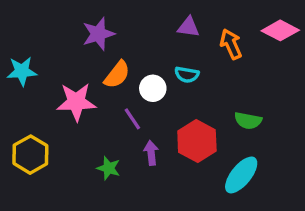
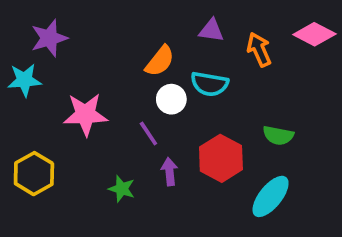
purple star: (98, 34) -> (49, 38), moved
orange semicircle: (117, 75) -> (160, 61), moved
cyan semicircle: (187, 75) -> (209, 84), size x1.4

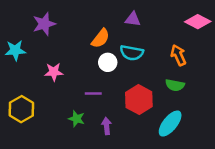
purple star: (49, 38) -> (44, 24), moved
orange arrow: (259, 50) -> (178, 55), moved
pink star: (85, 114) -> (54, 72), size x0.7
purple line: (148, 133) -> (93, 94), moved, turned -56
purple arrow: (169, 172) -> (107, 126), moved

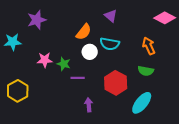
purple triangle: (133, 19) -> (111, 16), turned 32
green star: (77, 119) -> (64, 64), moved

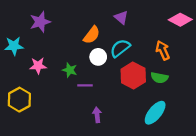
cyan semicircle: (110, 44) -> (120, 48), turned 132
pink star: (45, 60) -> (38, 66), moved
red hexagon: (116, 83) -> (133, 76), moved

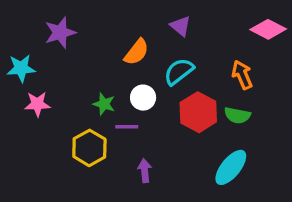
white circle: (98, 57) -> (143, 98), moved
pink star: (38, 66) -> (37, 104), moved
yellow hexagon: (19, 100) -> (89, 148), moved

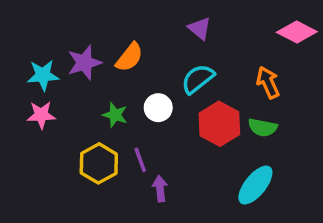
purple star: (60, 33) -> (84, 63), moved
orange semicircle: (137, 52) -> (129, 57), moved
cyan star: (21, 68) -> (43, 75), moved
purple line: (127, 127) -> (140, 160), moved, turned 70

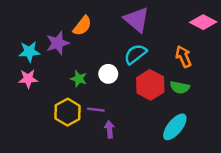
purple triangle: (200, 28) -> (137, 20), size x1.6
orange semicircle: (129, 57) -> (82, 26), moved
purple line: (140, 160) -> (96, 110), turned -63

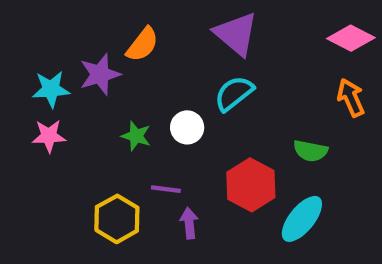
orange arrow: (183, 57) -> (351, 98), moved
red hexagon: (150, 85) -> (251, 185), moved
yellow hexagon: (68, 112) -> (117, 219), moved

